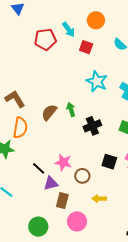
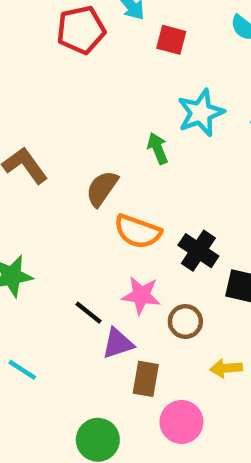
cyan star: (97, 81) -> (201, 113), turned 30
green arrow: (71, 110) -> (158, 148), moved
black cross: (92, 126) -> (198, 251), moved, turned -30
orange semicircle: (20, 128) -> (138, 232), moved, turned 105

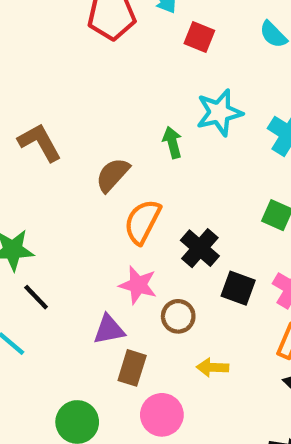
orange semicircle: (138, 232) -> (142, 222), turned 90
black line: (89, 313) -> (36, 297), moved

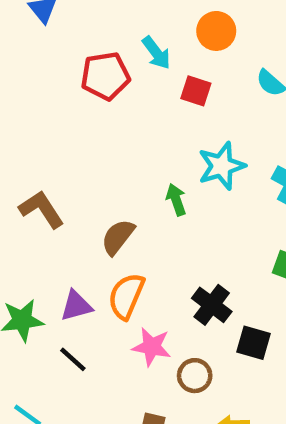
orange semicircle: (142, 222) -> (126, 296), moved
black line: (36, 297) -> (73, 359), moved
purple triangle: (109, 330) -> (76, 306), moved

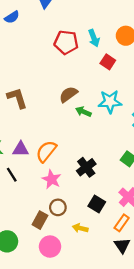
green arrow: (176, 200) -> (83, 112), turned -64
brown semicircle: (118, 237) -> (68, 94), moved
black square: (253, 343) -> (97, 204), moved
brown circle: (195, 376) -> (58, 207), moved

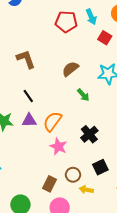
brown L-shape: (17, 98) -> (26, 59), moved
green arrow: (83, 112) -> (83, 95), moved, turned -152
black line: (12, 175) -> (28, 96), moved
black square: (97, 204) -> (100, 167), turned 35
brown circle: (58, 207) -> (73, 175), moved

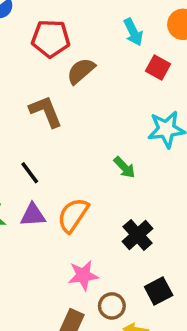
red pentagon: (66, 22) -> (51, 38), moved
brown L-shape: (26, 59) -> (46, 111), moved
brown semicircle: (70, 69) -> (81, 71), moved
pink star: (58, 147) -> (83, 275), moved, turned -30

